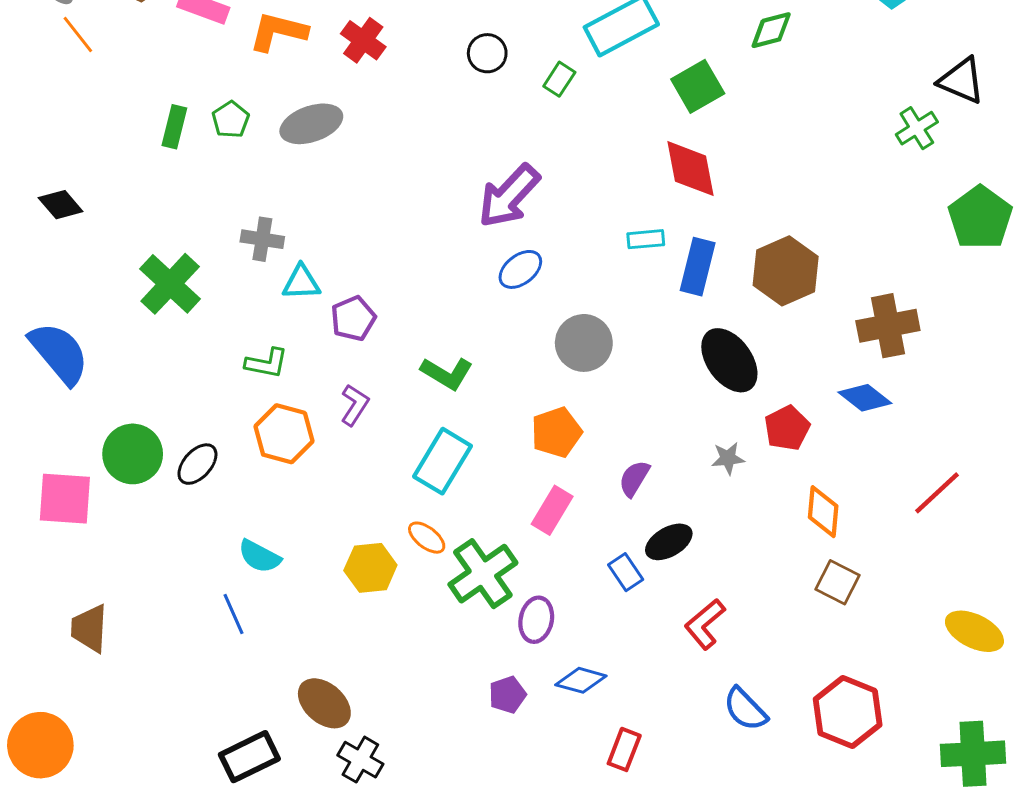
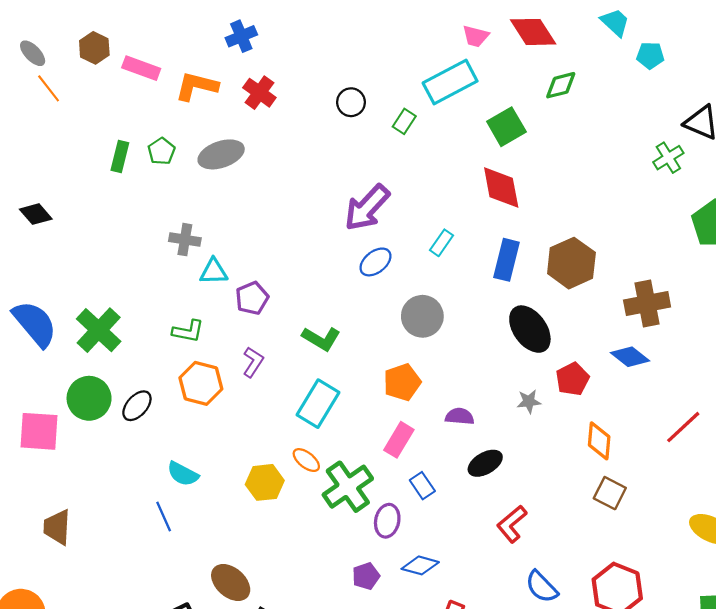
cyan rectangle: (646, 239) -> (442, 243), moved, turned -50
green cross: (170, 284) -> (99, 330), moved
purple semicircle: (634, 478) -> (460, 416), turned 64
blue rectangle: (626, 572) -> (422, 486), moved

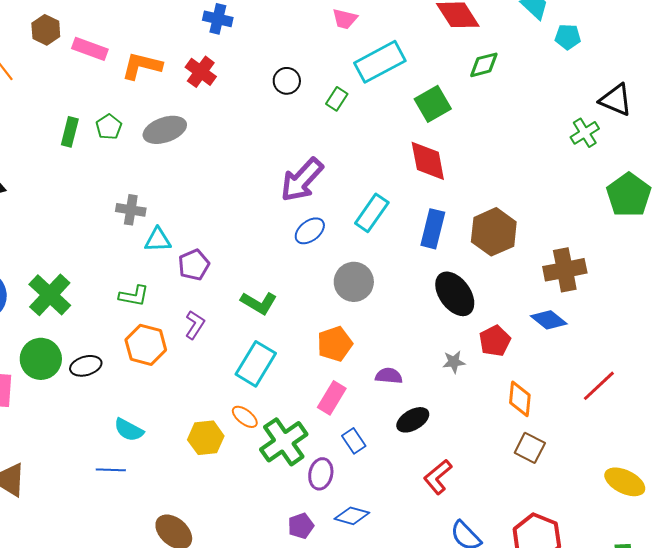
blue cross: (241, 36) -> (218, 19), moved, turned 36
pink trapezoid: (476, 36) -> (345, 19), moved
cyan rectangle: (442, 243) -> (372, 213), size x1.5
black ellipse: (137, 406) -> (86, 366), turned 32
blue line: (164, 516) -> (111, 470), turned -64

